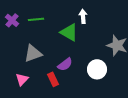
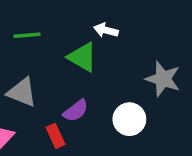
white arrow: (83, 16) -> (106, 30), turned -72
gray triangle: (33, 53) -> (22, 92), turned 42

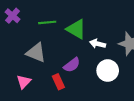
white arrow: (106, 30) -> (98, 44), moved
green line: (27, 35) -> (47, 22), moved

